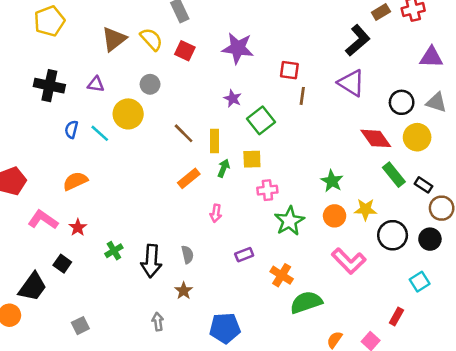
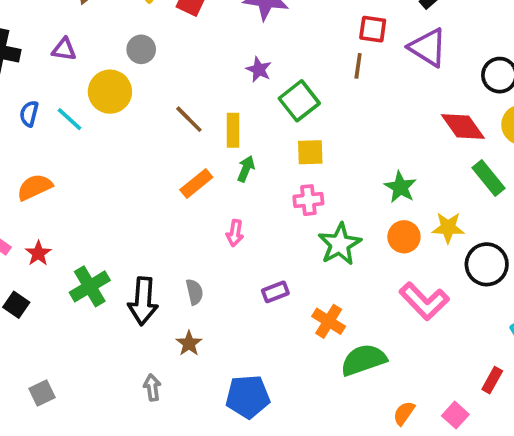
red square: (289, 70) -> (373, 29), moved
yellow square: (252, 159) -> (310, 152), moved
green cross: (114, 251) -> (90, 286), size x1.5

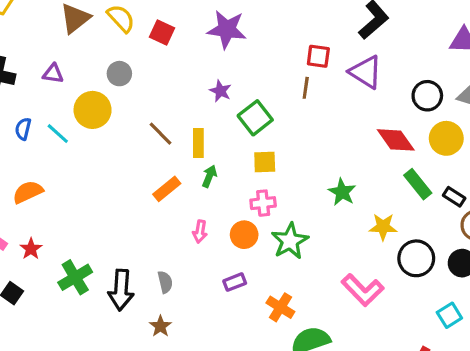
orange circle: (404, 237) -> (244, 235), moved

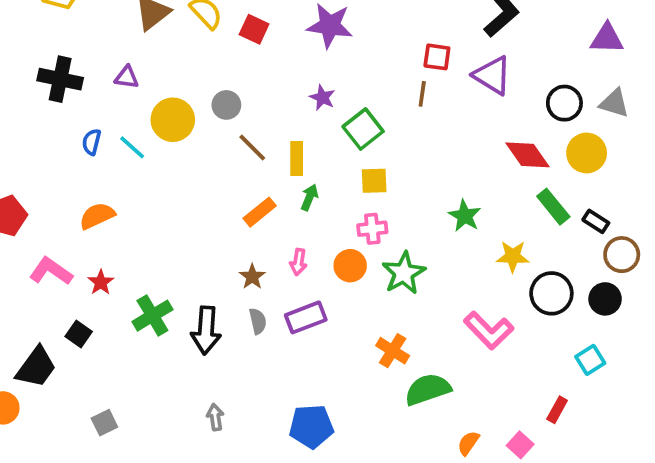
gray circle: (119, 74) -> (226, 105), moved
purple rectangle: (235, 282) -> (306, 317), moved, size x1.5
brown star: (160, 326) -> (252, 277), moved

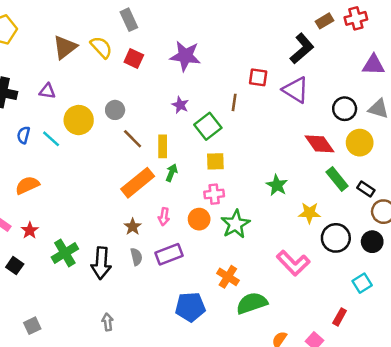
brown line: (422, 94) -> (234, 102), moved
orange rectangle: (260, 212) -> (138, 183), size x1.5
blue pentagon: (311, 426) -> (190, 307), moved

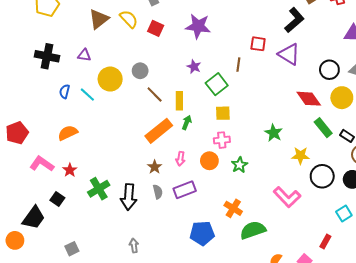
green star: (235, 224) -> (239, 165), size x0.7

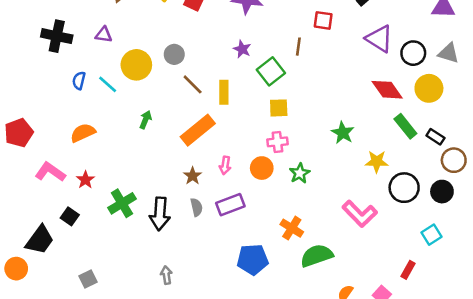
purple triangle: (289, 54) -> (379, 39), moved
green arrow: (187, 122) -> (146, 120), moved

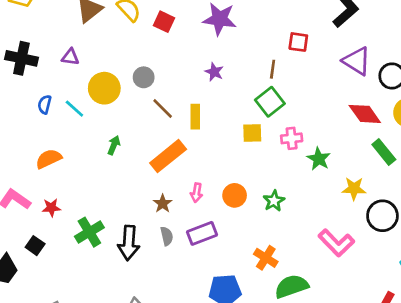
green square: (271, 71) -> (270, 102), moved
pink cross: (277, 142) -> (292, 138), moved
red star: (85, 180) -> (51, 208), turned 30

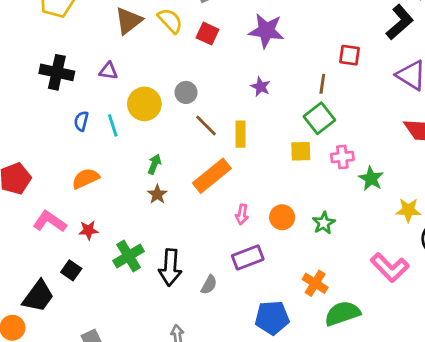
cyan line: (74, 109) -> (113, 125), turned 30
brown star: (163, 204) -> (157, 194), moved
gray semicircle: (167, 236) -> (209, 285), moved, turned 42

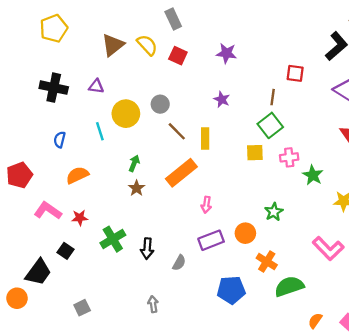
purple star: (266, 31) -> (226, 53), size x0.7
blue semicircle: (81, 121) -> (60, 140), moved
orange circle: (282, 217) -> (245, 233), moved
black arrow: (170, 267) -> (147, 249), size x0.7

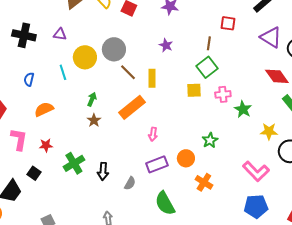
gray circle: (160, 104) -> (114, 49), size x1.5
pink L-shape: (48, 211) -> (19, 139), turned 65
green semicircle: (289, 286) -> (165, 203), moved, turned -100
blue pentagon: (231, 290) -> (256, 206), moved

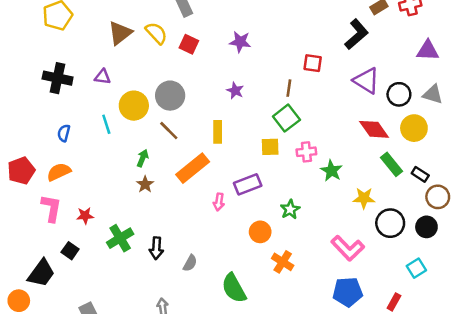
brown line: (128, 72) -> (169, 131), moved
orange semicircle: (44, 109) -> (59, 172), moved
purple rectangle: (157, 164) -> (248, 184), moved

